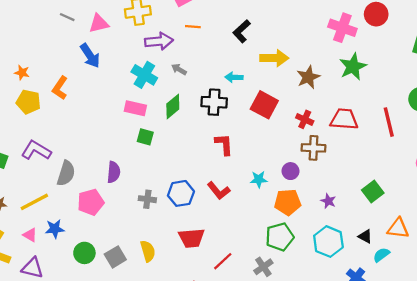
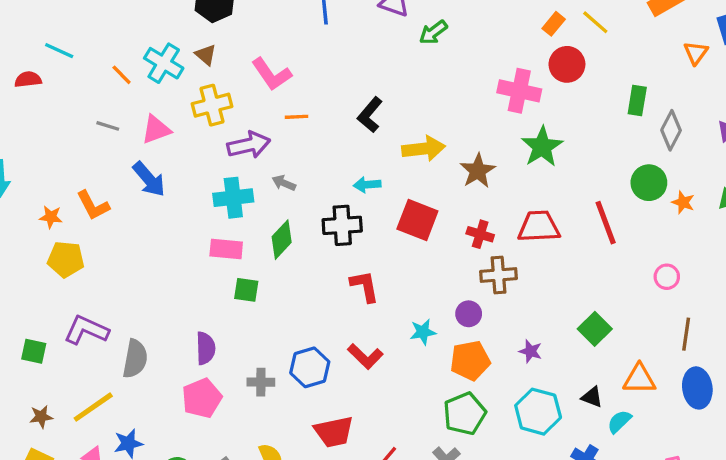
cyan cross: (144, 75) -> (233, 198), turned -30
orange L-shape: (60, 88) -> (93, 205), moved, turned -55
pink pentagon: (91, 202) -> (202, 398), moved

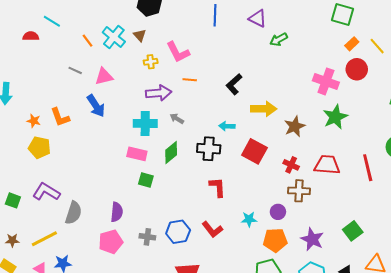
yellow cross: (212, 105) -> (151, 62), moved, size x0.6
purple star: (530, 351) -> (312, 239), size x1.6

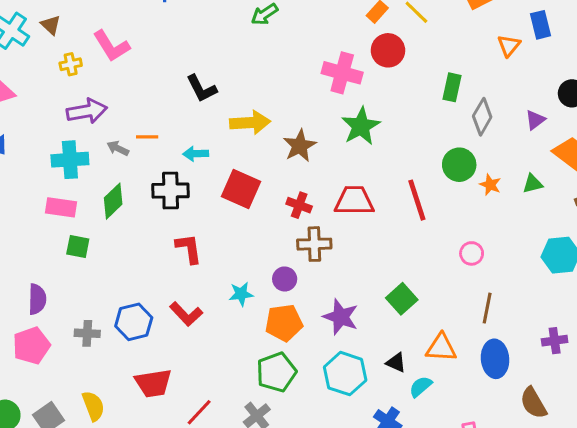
orange line: (190, 80) -> (147, 137), moved
black L-shape: (234, 84) -> (201, 88), turned -70

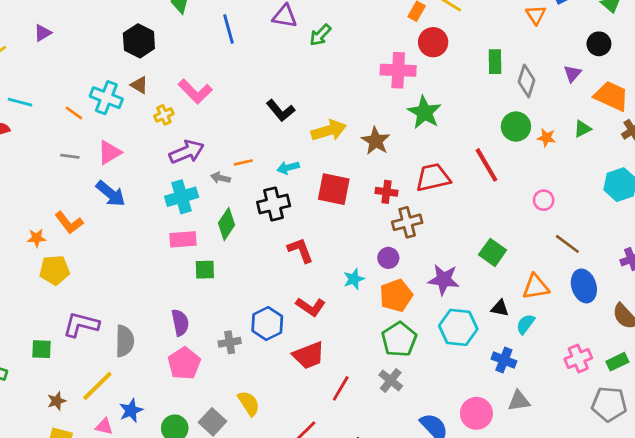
brown line: (487, 308) -> (567, 244), turned -52
red trapezoid: (153, 383) -> (309, 355), moved

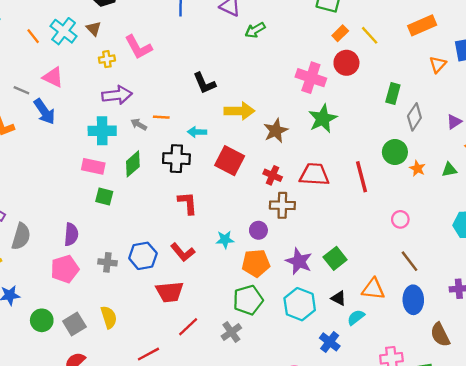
pink triangle: (109, 152) -> (53, 77), turned 40
gray line: (70, 156) -> (21, 90), moved
green square: (493, 252) -> (335, 258), moved

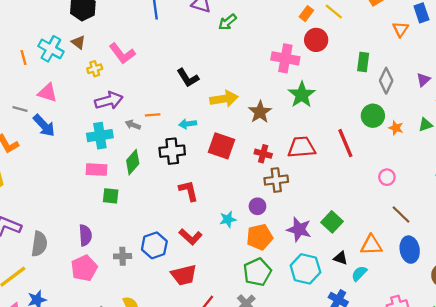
orange line: (33, 36) -> (23, 58), turned 32

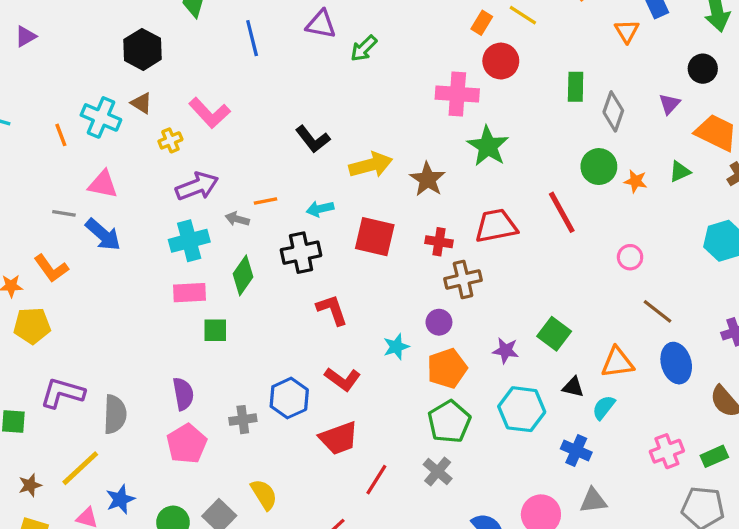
purple star: (299, 229) -> (506, 351), size x0.7

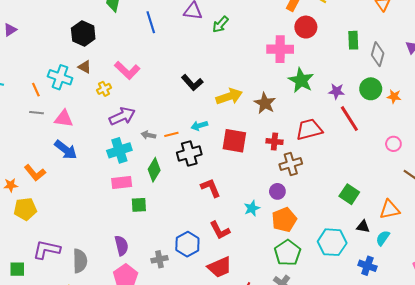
orange line: (266, 201) -> (171, 134), moved
gray line: (64, 213) -> (36, 113), moved
purple star: (506, 351) -> (336, 91), moved
red L-shape: (343, 379) -> (220, 230), turned 30

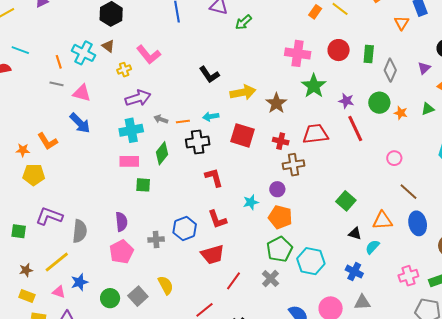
red circle: (306, 27) -> (339, 50), moved
orange pentagon: (284, 220) -> (280, 217), turned 30
cyan hexagon: (332, 242) -> (311, 261), moved

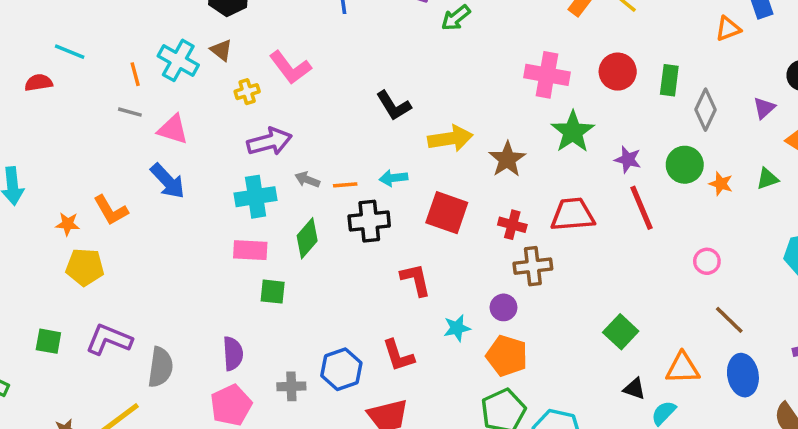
orange triangle: (402, 23) -> (728, 29), turned 35
red L-shape: (214, 177) -> (416, 280), moved
green square: (19, 231) -> (48, 341), moved

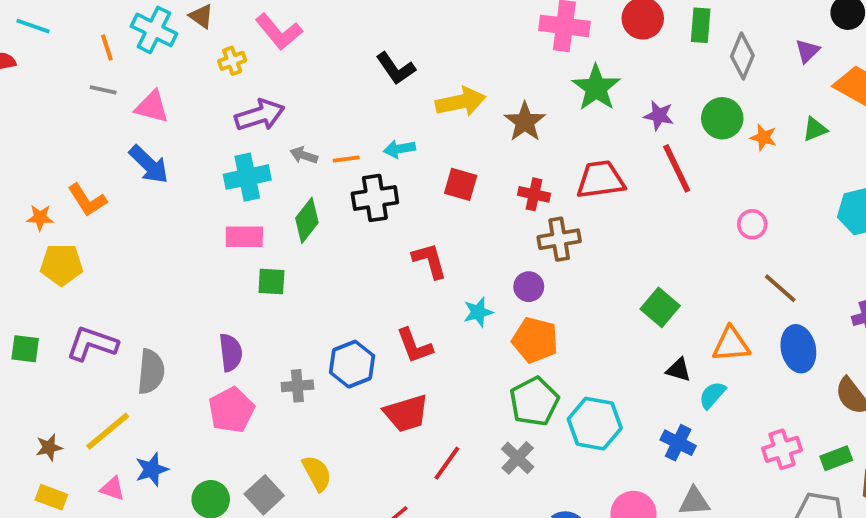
red square: (447, 213) -> (461, 184), size x0.7

